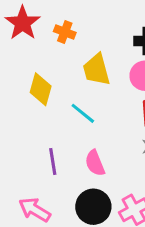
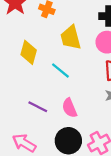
purple line: (53, 162) -> (38, 107), turned -54

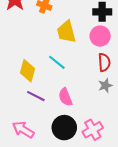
yellow diamond: (29, 52) -> (27, 71), moved

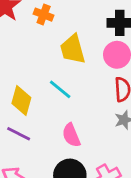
purple line: (36, 96) -> (19, 134), moved

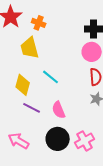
yellow trapezoid: (73, 49) -> (30, 48), moved
purple line: (19, 134) -> (32, 108), moved

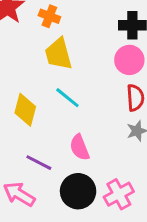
yellow trapezoid: (30, 48) -> (58, 54), moved
purple line: (32, 108) -> (39, 163), moved

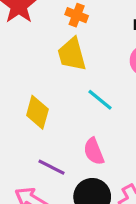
orange cross: (49, 16) -> (77, 15), moved
cyan line: (67, 98) -> (100, 100), moved

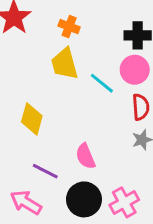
cyan line: (100, 100) -> (102, 83), moved

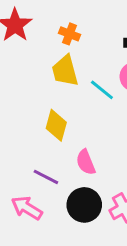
yellow diamond: (32, 119) -> (56, 125), moved

